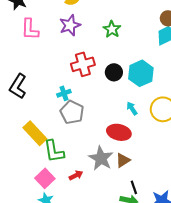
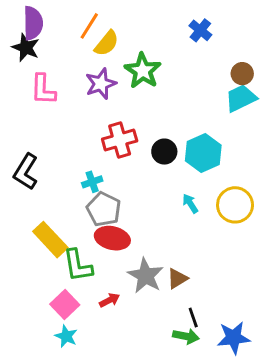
green star: (112, 29) -> (143, 71), moved, size x1.4
red ellipse: (119, 132) -> (112, 238), moved

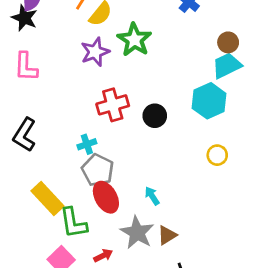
pink L-shape: (43, 89) -> (26, 67), moved
cyan hexagon: (203, 153) -> (209, 101), moved
cyan arrow: (190, 203) -> (152, 196), moved
yellow circle: (235, 205) -> (217, 155), moved, size x0.6
red ellipse: (112, 238) -> (106, 197), turned 48

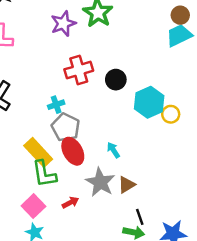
cyan hexagon: (209, 101) -> (149, 102), moved
yellow rectangle: (48, 199) -> (38, 152), moved

